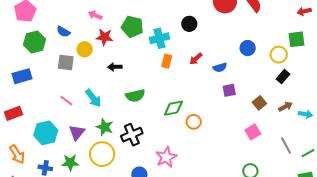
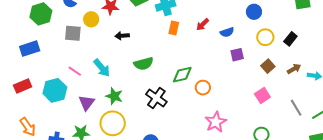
yellow circle: (279, 55) -> (265, 37), moved
cyan hexagon: (46, 133) -> (55, 90), moved
black cross: (132, 135) -> (156, 98), moved, turned -30
pink star: (166, 157) -> (216, 122), moved

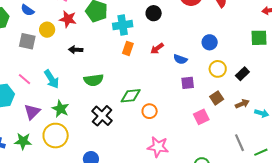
blue semicircle: (227, 32) -> (180, 59), turned 32
pink square: (262, 95) -> (201, 117), moved
pink star: (216, 122) -> (158, 147), turned 30

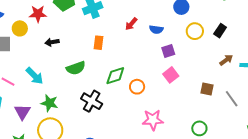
orange rectangle: (128, 48) -> (99, 43), moved
brown square: (217, 98) -> (207, 89), moved, turned -32
pink square: (201, 117) -> (171, 75), moved

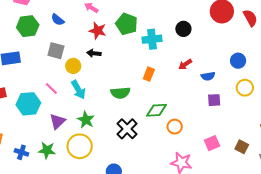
yellow circle: (20, 28) -> (73, 66), moved
blue semicircle: (156, 29) -> (208, 76), turned -32
black arrow: (52, 42) -> (94, 53), moved
pink square: (171, 75) -> (212, 143), moved

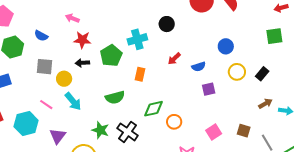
green pentagon: (127, 24) -> (111, 56), moved, turned 30
green star: (86, 120) -> (100, 130), moved

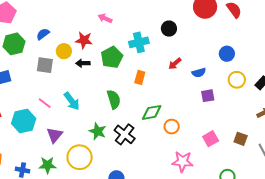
pink arrow: (72, 18) -> (105, 18), moved
blue semicircle: (41, 36) -> (43, 34), turned 112
yellow circle: (64, 79) -> (64, 51), moved
green semicircle: (115, 97) -> (114, 99), turned -96

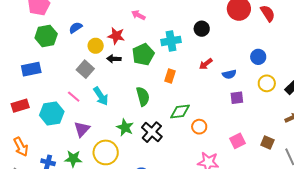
gray square: (45, 65) -> (85, 69), moved, turned 30

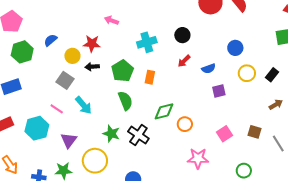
black circle: (202, 29) -> (182, 35), moved
green pentagon: (143, 54) -> (122, 71), moved

